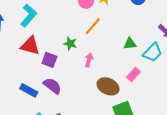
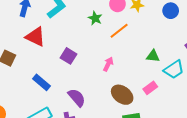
green star: (70, 44) -> (95, 18), moved
red triangle: (30, 46) -> (36, 37), moved
purple semicircle: (52, 86) -> (77, 98), moved

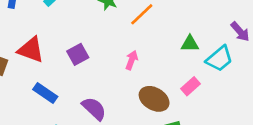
red triangle: (36, 37) -> (31, 50), moved
purple square: (69, 56) -> (78, 54), turned 35

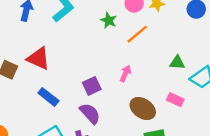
purple square: (78, 54) -> (92, 86), moved
pink rectangle: (191, 86) -> (175, 100), turned 63

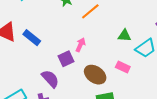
purple square: (92, 86) -> (66, 59), moved
blue rectangle: (48, 97) -> (32, 38), moved

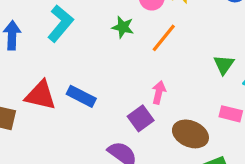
green triangle: (124, 35) -> (224, 65), turned -48

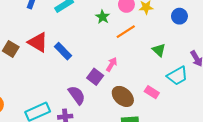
green triangle: (224, 65) -> (159, 50), moved, turned -40
purple square: (141, 118) -> (95, 77), turned -35

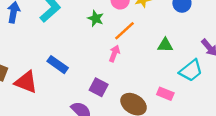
red triangle: (38, 42) -> (26, 82), moved
green triangle: (159, 50) -> (165, 45), turned -32
pink arrow: (112, 64) -> (114, 54), moved

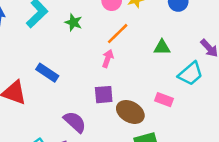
green star: (96, 18) -> (73, 22), moved
purple square: (99, 87) -> (104, 95), moved, turned -30

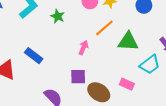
orange line: (118, 34) -> (104, 28), moved
green triangle: (162, 47) -> (128, 42), size x1.5

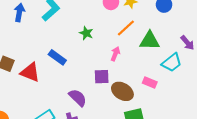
green star: (58, 16) -> (86, 33), moved
pink arrow: (83, 48) -> (115, 54), moved

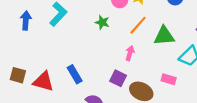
green star: (86, 33) -> (102, 22), moved
blue rectangle: (57, 57) -> (75, 74), moved, turned 30
purple square: (102, 77) -> (118, 78), turned 35

